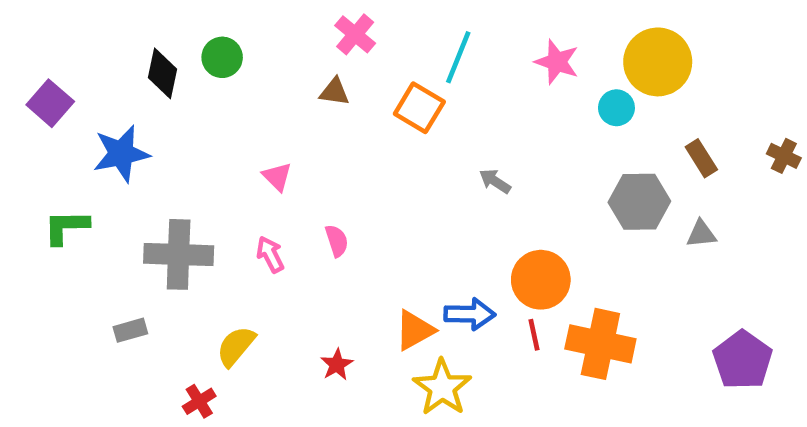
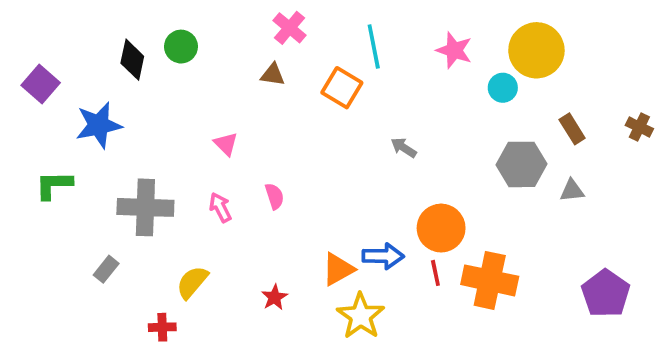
cyan line: (458, 57) -> (374, 47), turned -33
gray rectangle: (130, 330) -> (106, 269), turned -35
red cross: (199, 401) -> (162, 327), turned 30

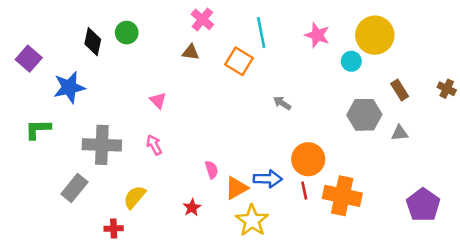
pink semicircle: (275, 196) -> (212, 170), moved
gray rectangle: (106, 269) -> (74, 188), size x1.5

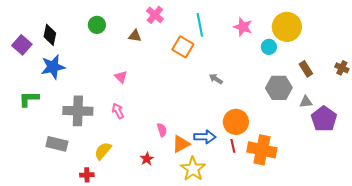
black diamond: (93, 42) -> (50, 35), moved
brown triangle: (191, 52) -> (135, 36), moved
gray rectangle: (74, 188) -> (57, 144), turned 65
purple pentagon: (423, 205) -> (324, 119), moved

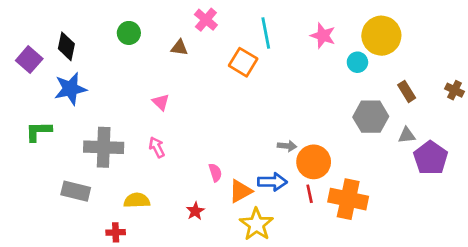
gray arrow: (216, 79) -> (287, 146), moved, turned 152
yellow semicircle: (103, 151) -> (137, 200), turned 48

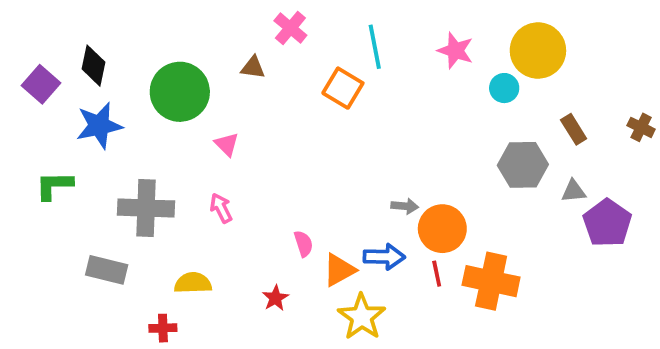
green circle: (129, 33) -> (180, 92), moved, size x1.8

